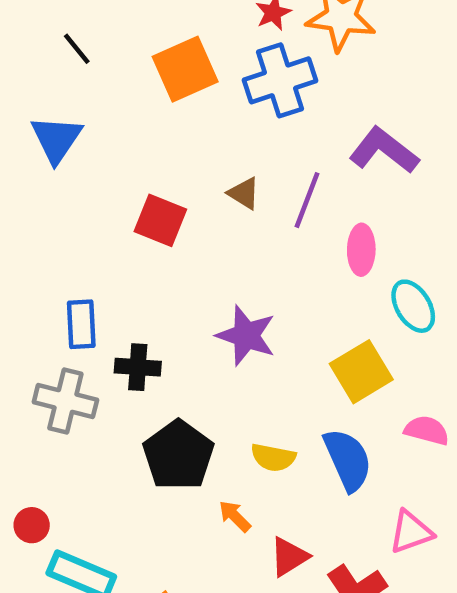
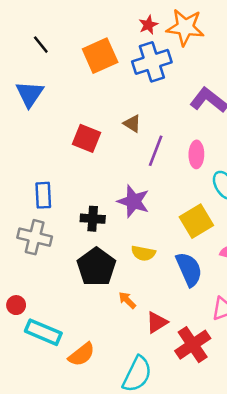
purple line: (307, 200) -> (156, 151), moved
black cross: (138, 367) -> (93, 219), moved
yellow semicircle: (273, 457) -> (143, 253), moved

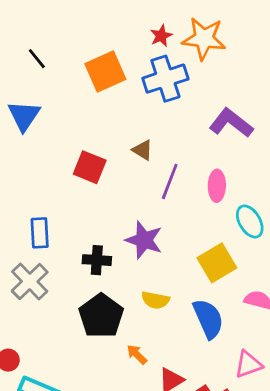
gray cross: (35, 237) -> (30, 281), turned 32

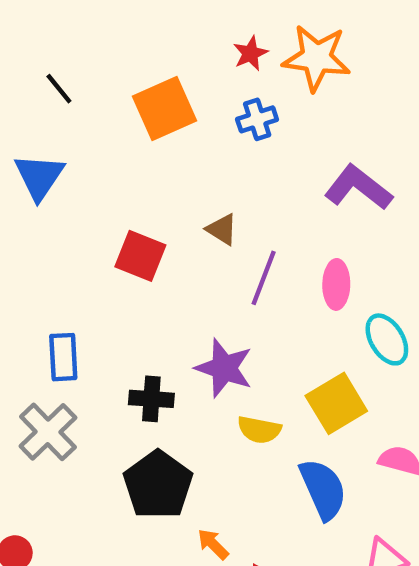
blue cross: (165, 79) -> (257, 119), size x0.6
yellow semicircle: (155, 300) -> (259, 430), moved

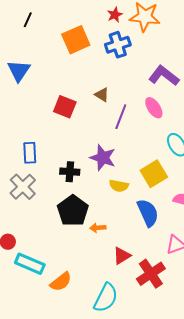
black line: (59, 89) -> (28, 20), moved, turned 63
blue cross: (257, 119) -> (118, 45), size x1.4
pink ellipse: (336, 284) -> (154, 108), moved, turned -35
orange arrow: (213, 544) -> (98, 228), moved, turned -49

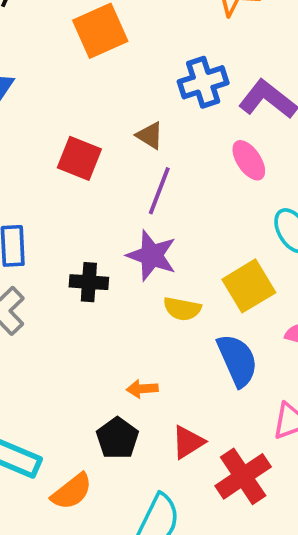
blue cross: (118, 45) -> (203, 82), moved
purple line: (121, 117) -> (159, 191), moved
black pentagon: (73, 211) -> (117, 438), moved, size x0.7

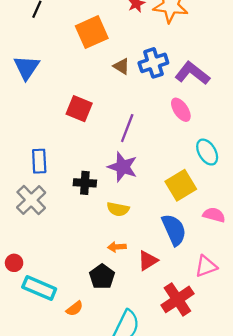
brown triangle: (150, 136) -> (121, 66), moved
yellow semicircle: (182, 309) -> (118, 209), moved
red triangle: (188, 442) -> (148, 261), moved
orange semicircle: (72, 492) -> (75, 309), size x0.7

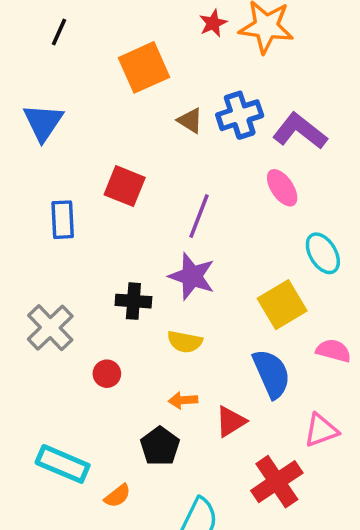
blue rectangle: (39, 161) -> (63, 220), moved
red circle: (14, 263) -> (107, 374), moved

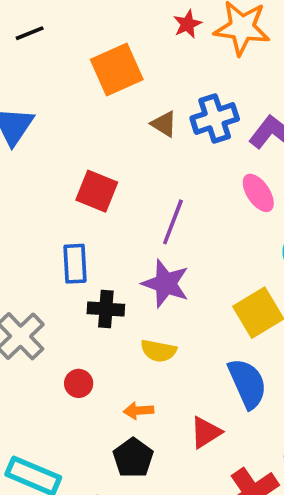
black line: (59, 32) -> (30, 33), turned 44
blue rectangle: (63, 220) -> (75, 264), moved
orange arrow: (183, 400) -> (138, 411), moved

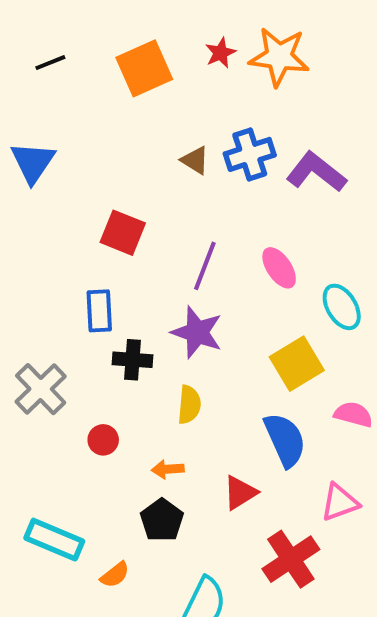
orange square: (117, 69) -> (144, 68), moved
pink ellipse: (258, 193) -> (279, 268), moved
yellow semicircle: (158, 351) -> (189, 405), turned -96

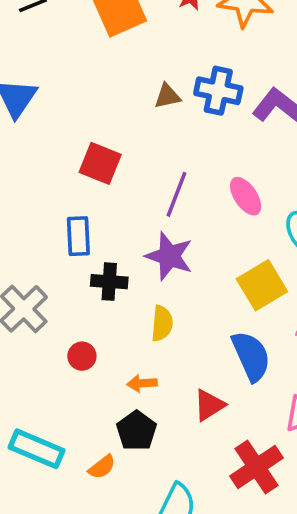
blue cross: (250, 154) -> (218, 91), turned 30
brown triangle: (195, 160) -> (167, 96), turned -44
orange semicircle: (115, 575) -> (102, 467), moved

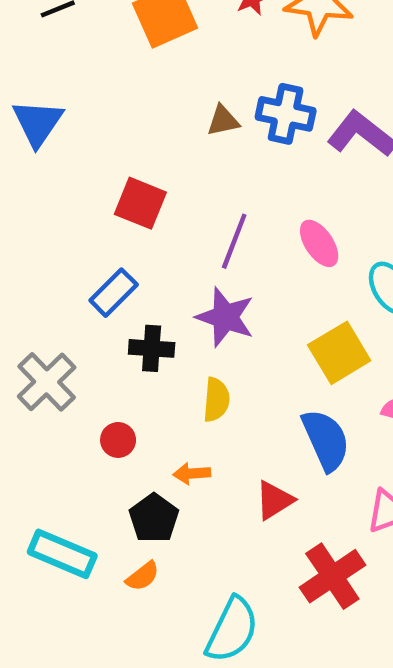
blue rectangle: (78, 236) -> (114, 293), turned 48
black pentagon: (137, 431) -> (154, 518), moved

